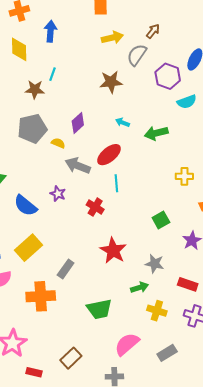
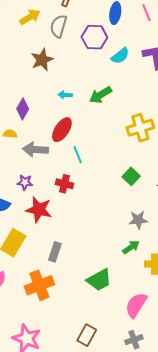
yellow cross: (184, 176) -> (140, 128), size x1.5
red star: (113, 251) -> (39, 210), moved

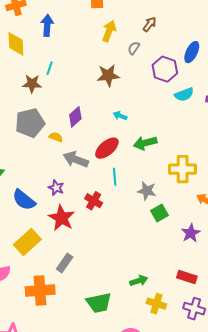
yellow arrow: (30, 17) -> (109, 31), turned -55
gray semicircle: (59, 26) -> (134, 48), size x0.6
green arrow: (100, 95) -> (145, 143), moved
gray star: (138, 220) -> (147, 191), moved

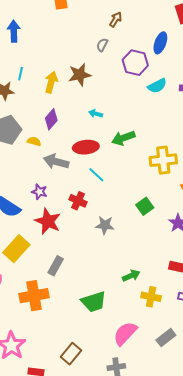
yellow arrow: (109, 31) -> (51, 82), moved
red ellipse: (107, 148) -> (86, 147), turned 40
cyan line: (115, 177) -> (96, 175), turned -36
gray star: (147, 191) -> (105, 225), moved

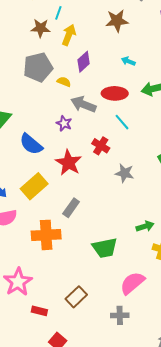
yellow arrow: (51, 82) -> (69, 35), moved
purple star: (39, 192) -> (64, 123), moved

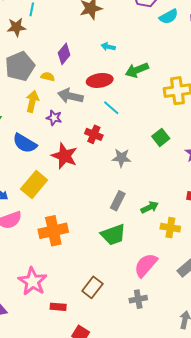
yellow arrow: (69, 35) -> (32, 101), moved
gray rectangle: (71, 208) -> (118, 201), moved

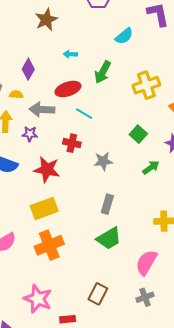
cyan semicircle: (169, 17) -> (124, 36), moved
green arrow: (137, 70) -> (103, 72), turned -30
yellow rectangle: (34, 184) -> (44, 209), moved, turned 40
green arrow: (150, 207) -> (151, 168), moved

